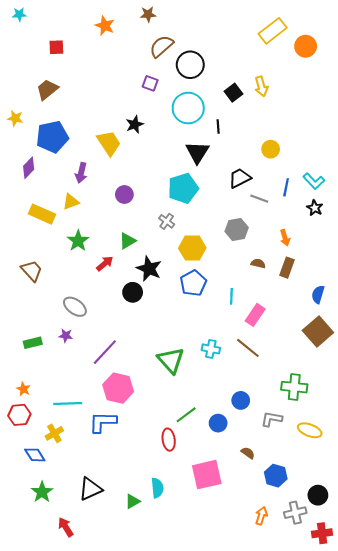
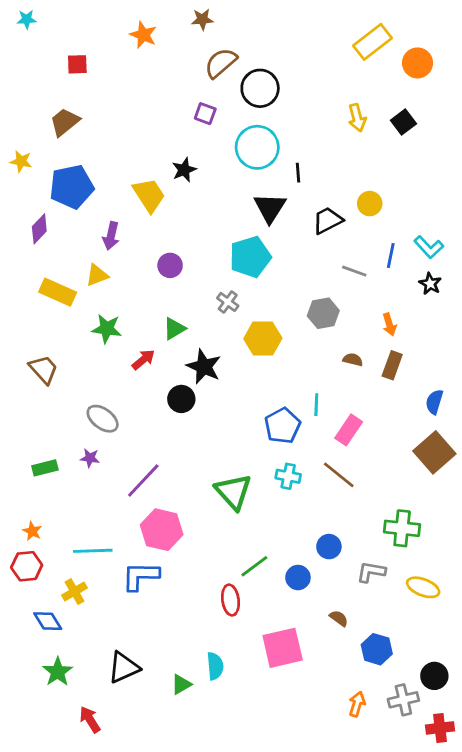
black square: (234, 93) -> (403, 122), moved
black trapezoid: (240, 178) -> (328, 220), moved
green star: (78, 241) -> (107, 329), turned -30
blue pentagon: (193, 283) -> (283, 426), moved

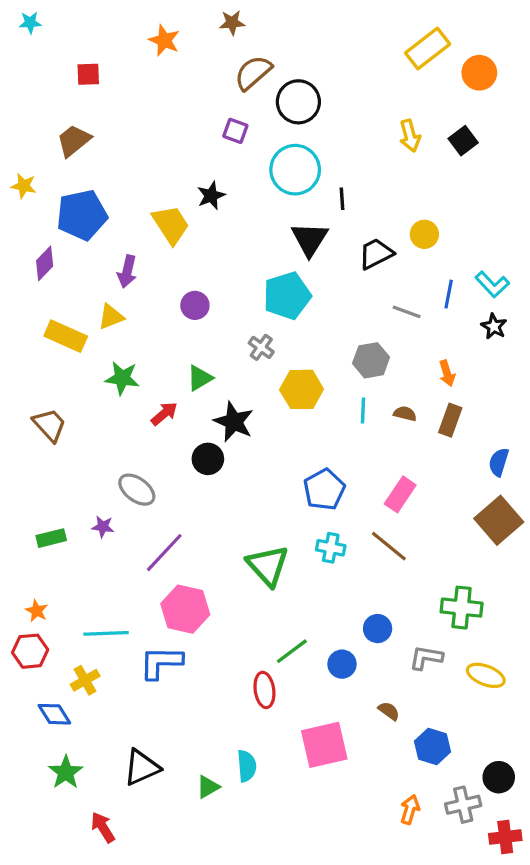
cyan line: (316, 405) -> (363, 410), moved
gray ellipse: (103, 419) -> (137, 490), moved

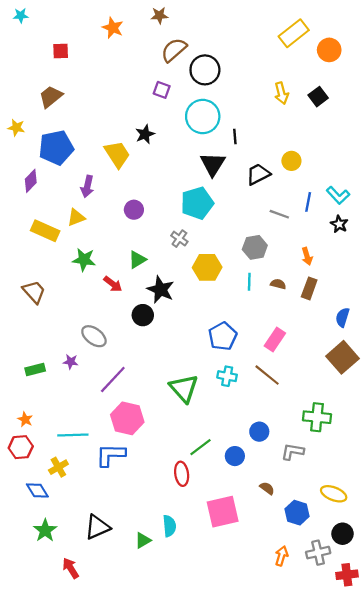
red arrow: (164, 414) -> (113, 284), turned 78
yellow ellipse: (486, 675) -> (334, 494), moved

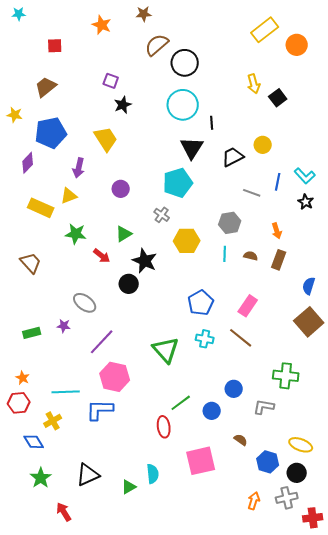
purple square: (162, 90) -> (111, 81), moved
black square: (318, 97) -> (278, 98), moved
black star: (145, 134) -> (123, 105), moved
black circle: (343, 534) -> (297, 473), moved

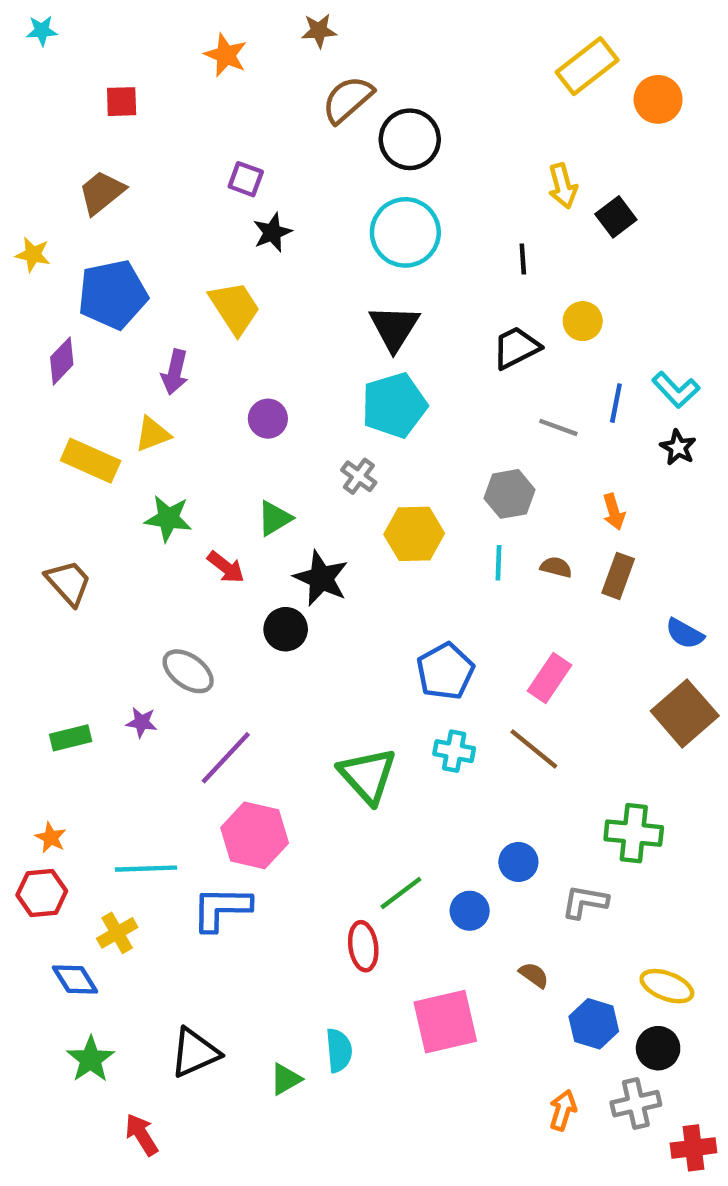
black line: (212, 123) -> (523, 259), moved
black triangle: (192, 148) -> (394, 328), moved
blue semicircle: (309, 286) -> (685, 634), turned -78

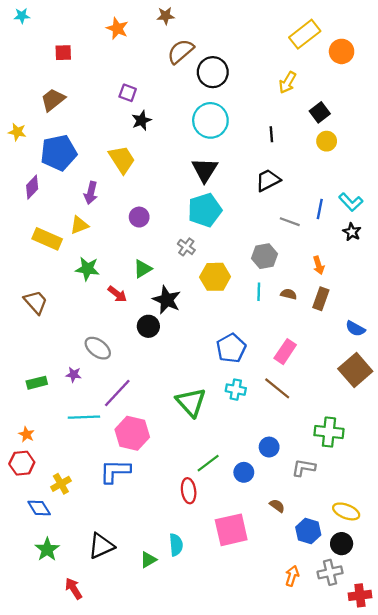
yellow arrow: (563, 186) -> (287, 82), moved, turned 45
yellow circle: (583, 321) -> (327, 141), moved
cyan line: (146, 869) -> (84, 417), moved

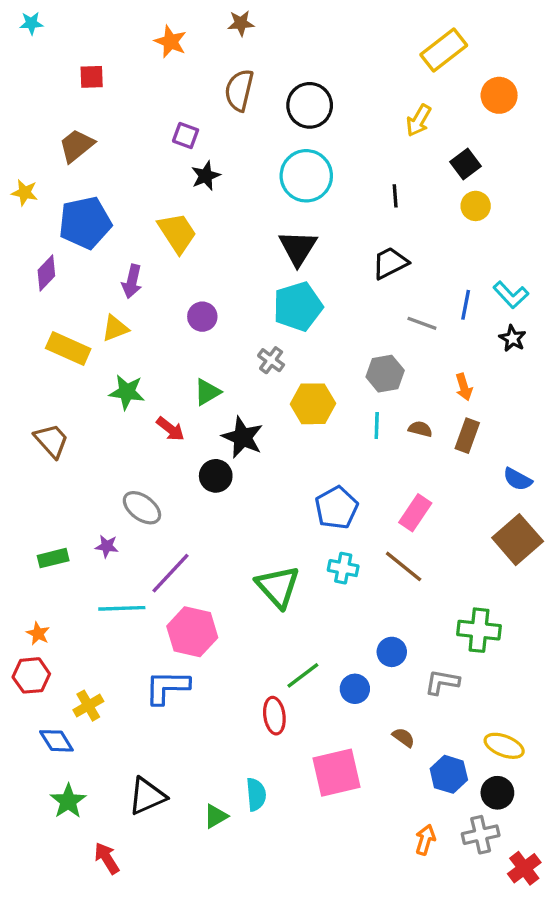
brown semicircle: (181, 51) -> (239, 90), moved, turned -36
orange circle: (342, 51) -> (499, 95), moved
red cross: (360, 595) -> (524, 868), turned -30

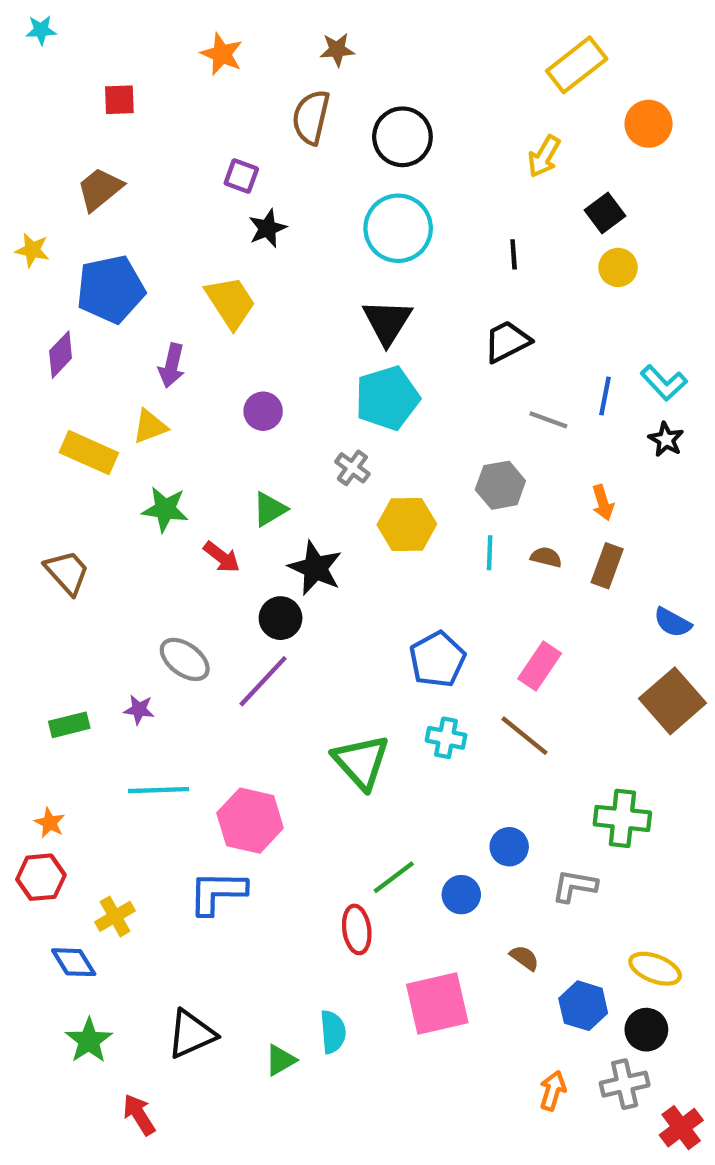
brown star: (241, 23) -> (337, 50), moved
purple line: (170, 573) -> (263, 681), moved

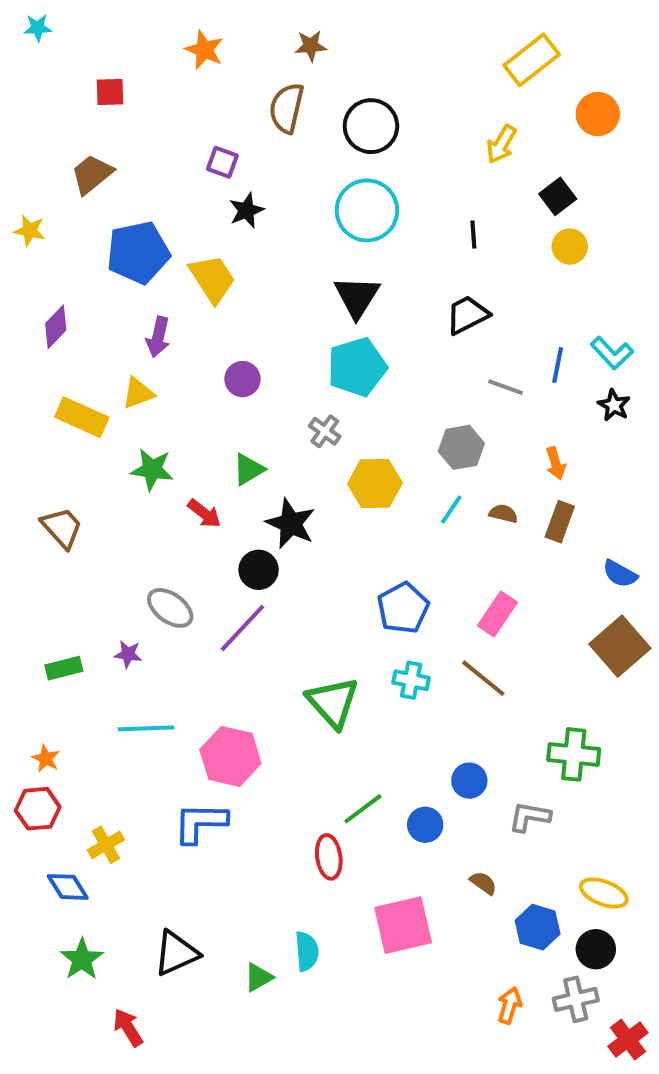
blue pentagon: (111, 289) -> (138, 253), moved
cyan line: (490, 553) -> (451, 510), turned 32

